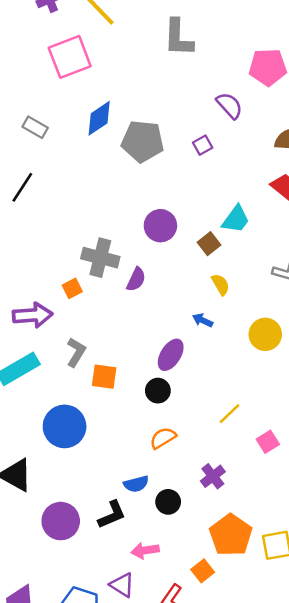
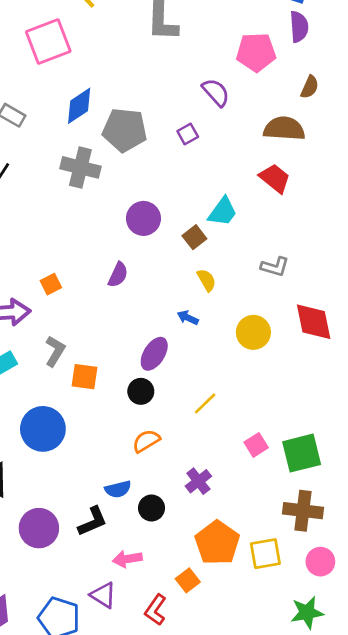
gray cross: (100, 258) -> (80, 167), moved
yellow line: (229, 414) -> (205, 403), moved

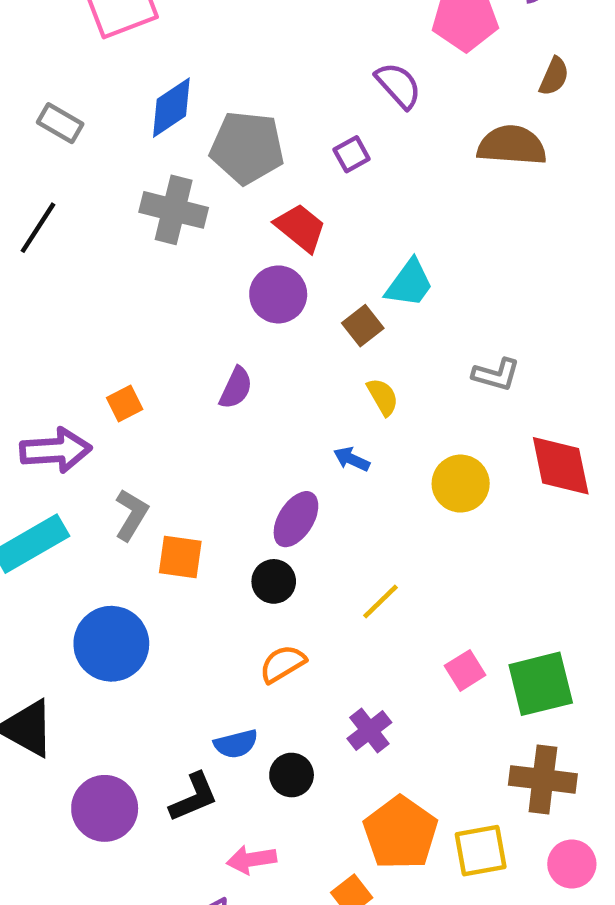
red trapezoid: (275, 178) -> (300, 228), moved

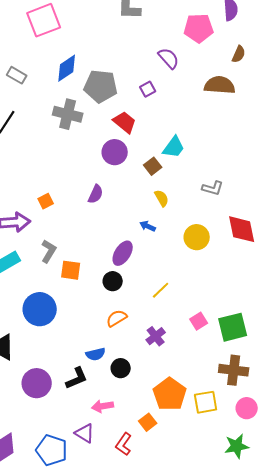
purple cross: (369, 731) -> (156, 336), moved

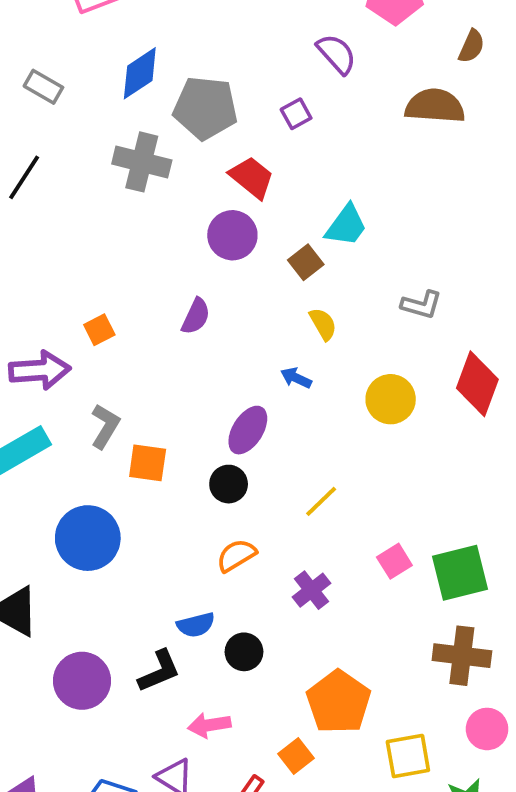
red diamond: (242, 229) -> (477, 384), turned 32
yellow square: (206, 402) -> (408, 756), moved

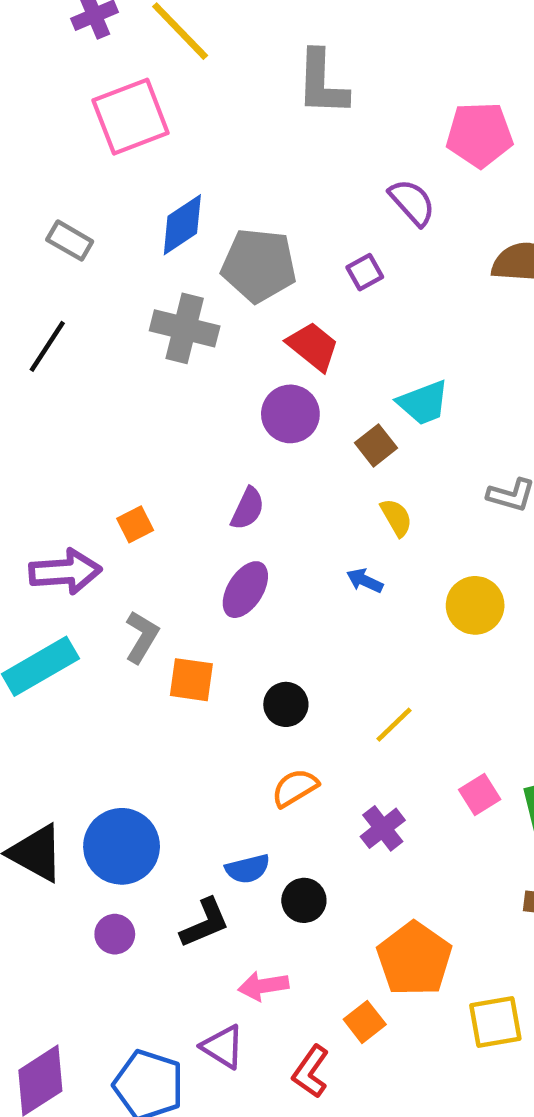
cyan trapezoid: (346, 226) -> (423, 403), turned 33
purple ellipse: (248, 430) -> (245, 590), moved
blue circle: (88, 538) -> (122, 846), moved
purple circle: (82, 681) -> (115, 934), size x0.6

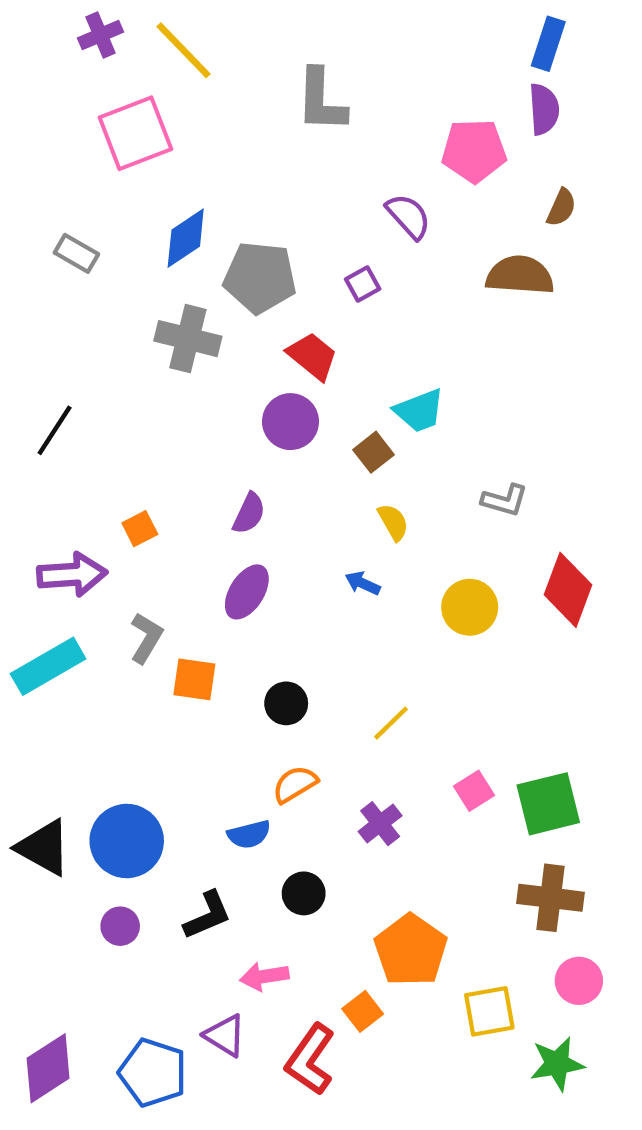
black line: (47, 346) -> (55, 430), moved
blue semicircle: (248, 869) -> (249, 834), moved
red L-shape: (311, 1072) -> (310, 1059), size x1.4

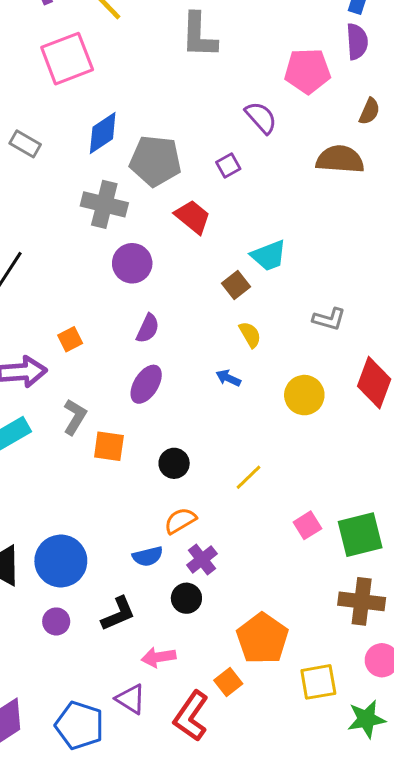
purple circle: (291, 422) -> (132, 263), moved
purple cross: (380, 824) -> (202, 559), moved

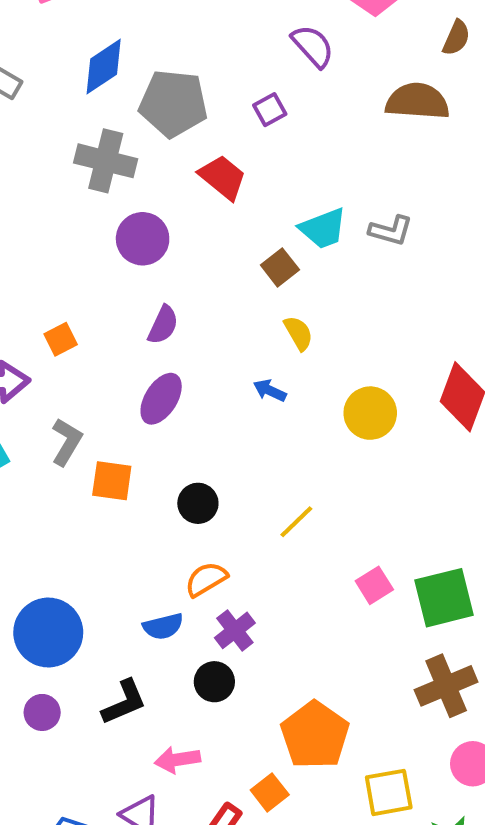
gray L-shape: (329, 319) -> (391, 231), moved
brown cross: (362, 601) -> (446, 686), turned -30

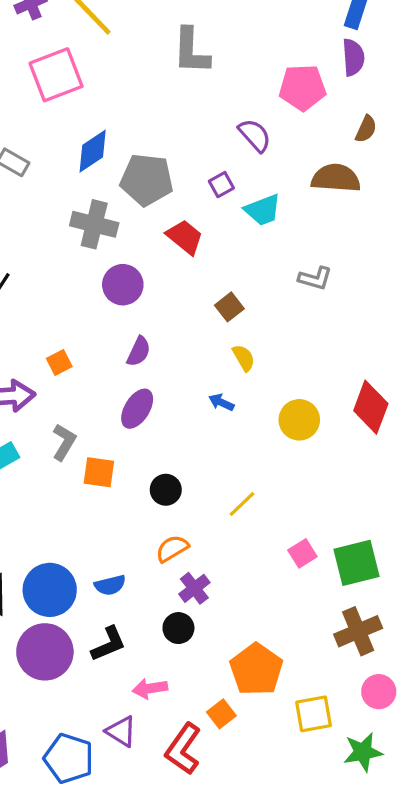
cyan trapezoid: (323, 229) -> (263, 210), moved
blue semicircle: (163, 626) -> (110, 585), moved
purple circle: (42, 712) -> (45, 652), size x2.0

